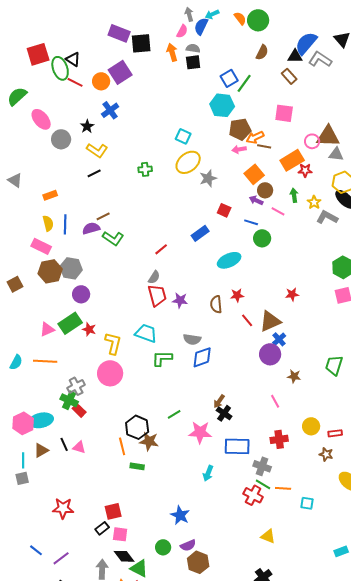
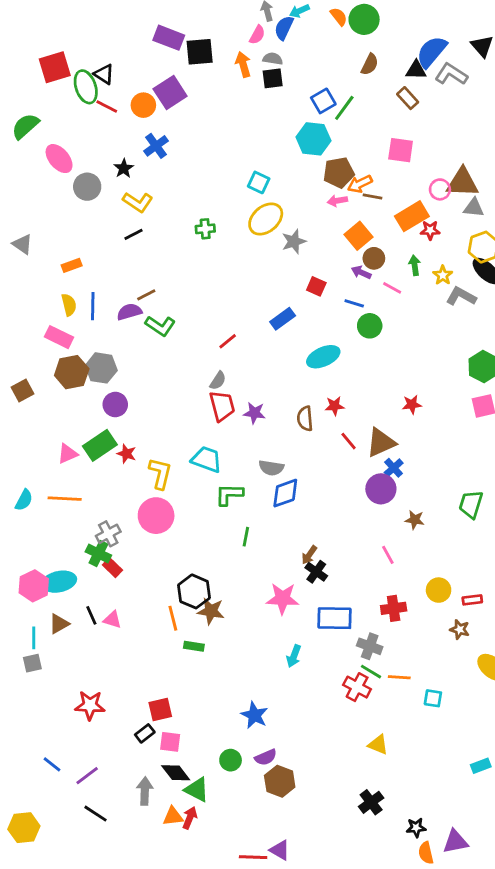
green line: (174, 414) -> (246, 537), moved, turned -48

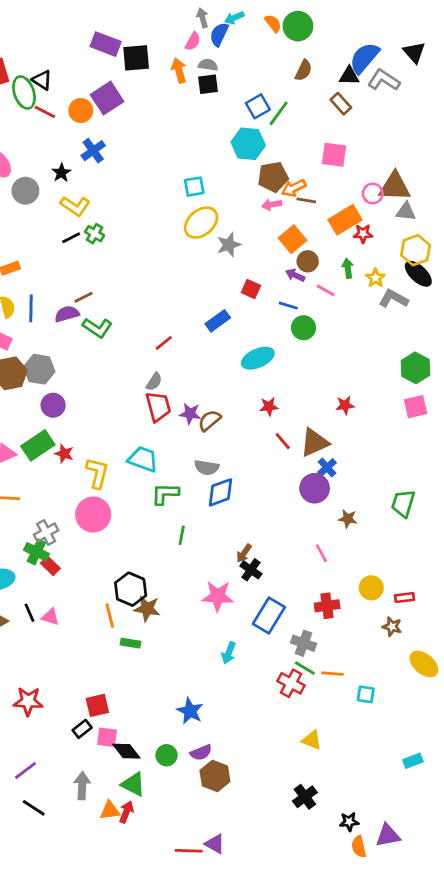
cyan square: (259, 182) -> (194, 187), turned -35
green cross: (205, 229) -> (95, 234), moved, turned 36
brown semicircle: (305, 419) -> (209, 420), moved, turned 55
blue rectangle: (335, 618) -> (269, 616), turned -60
black diamond: (176, 773) -> (126, 751), moved

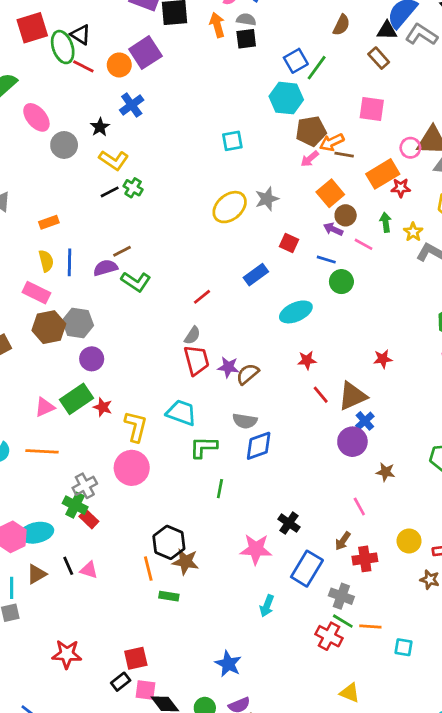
pink arrow: (272, 205) -> (310, 159), turned -30
yellow ellipse: (201, 223) -> (230, 207), moved
brown arrow: (244, 553) -> (343, 541), moved

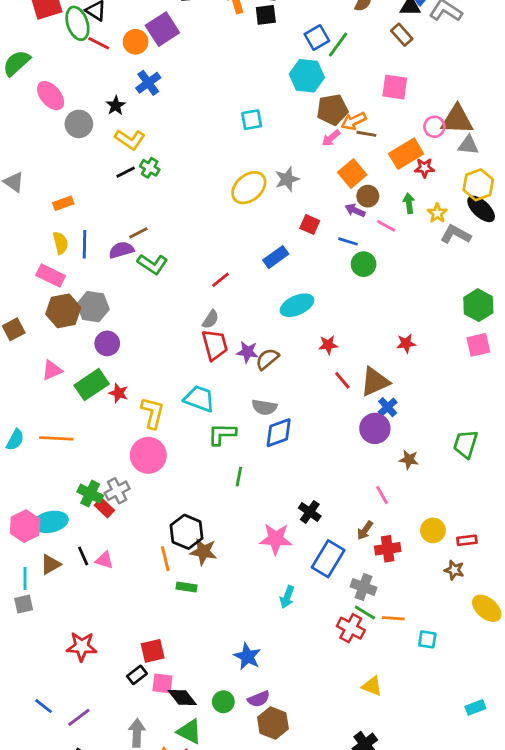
cyan ellipse: (296, 312) -> (297, 305), moved
pink triangle: (45, 407) -> (52, 370), moved
gray cross: (85, 486) -> (117, 491), moved

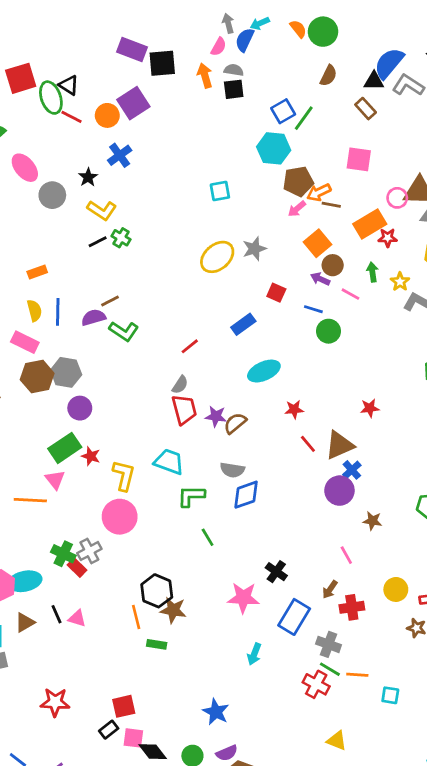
pink triangle: (52, 370) -> (55, 480), moved, turned -45
green line: (239, 477) -> (208, 537), turned -42

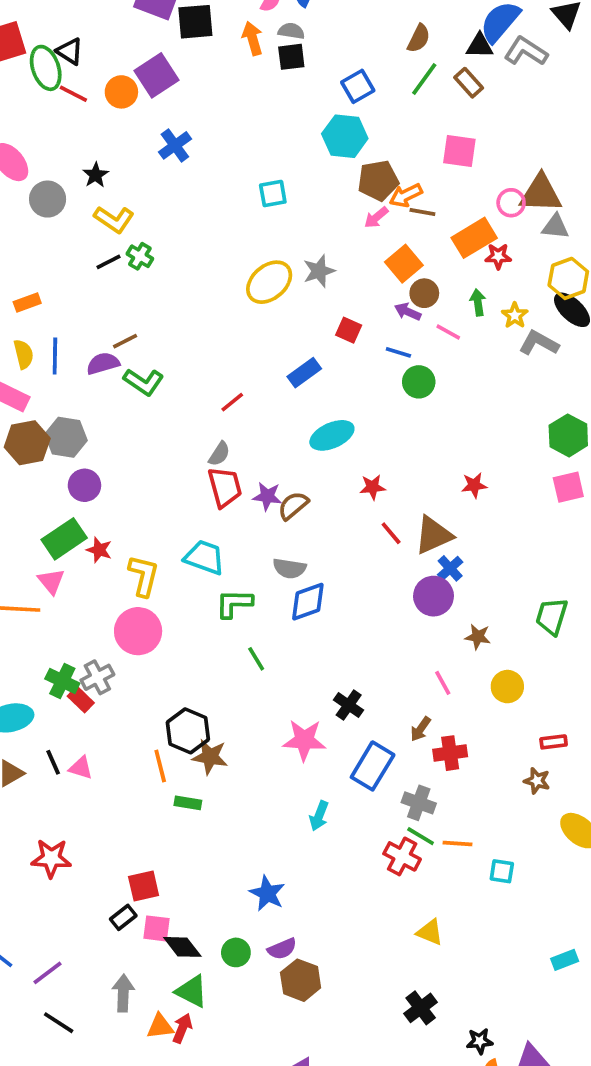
green line: (304, 118) -> (424, 79), moved
blue cross: (120, 155) -> (175, 145), moved
yellow circle: (396, 589) -> (507, 687), moved
red star: (55, 702) -> (51, 858), moved

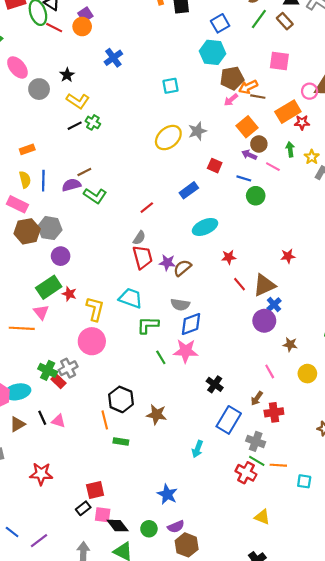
purple square: (156, 75) -> (85, 15), moved, size x0.6
pink star: (304, 740) -> (186, 351), moved
brown star: (210, 757) -> (156, 415), moved

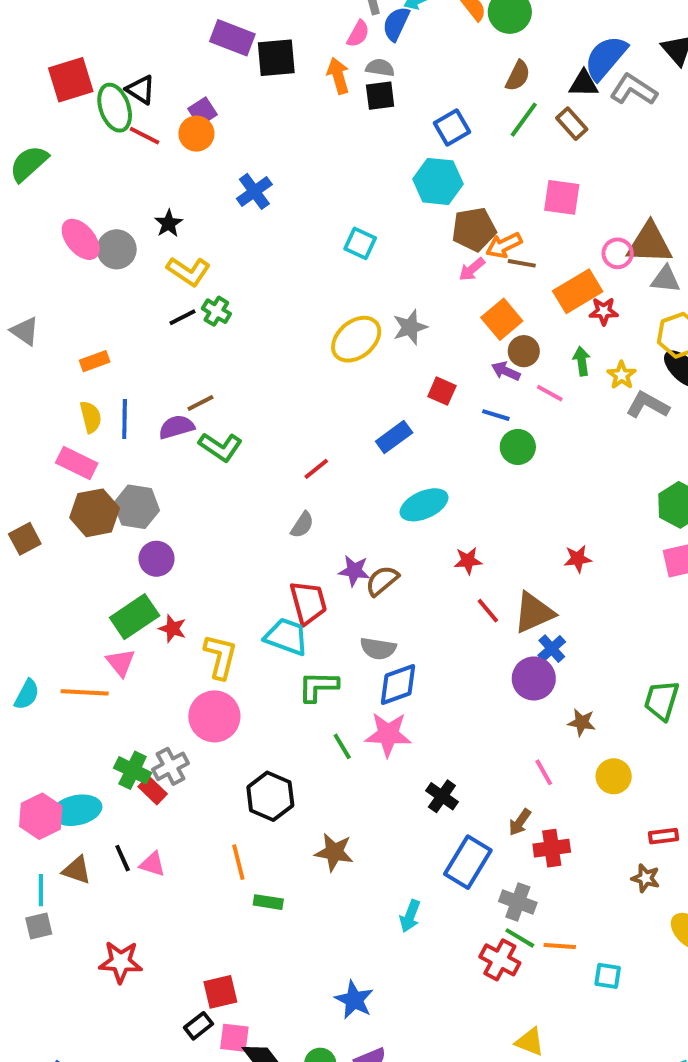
pink ellipse: (17, 67) -> (81, 239), moved
cyan square: (171, 86) -> (360, 243), turned 35
red trapezoid: (142, 257) -> (308, 603), moved
black hexagon: (121, 399) -> (270, 796), moved
brown triangle: (17, 424) -> (77, 870), turned 49

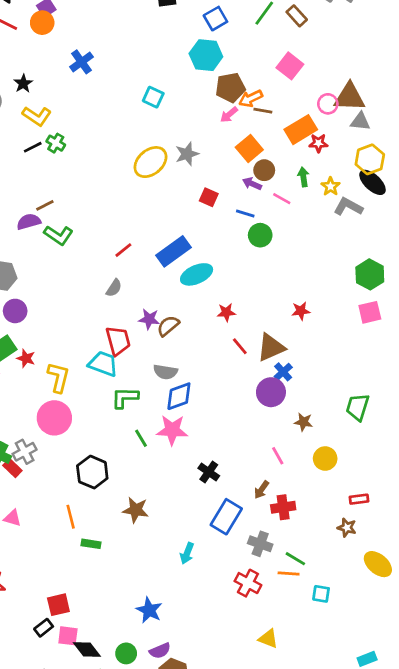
pink square: (562, 197) -> (290, 66), turned 30
blue rectangle: (394, 437) -> (174, 251), moved, size x1.4
green line: (520, 938) -> (295, 559), moved

